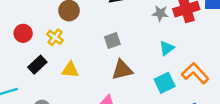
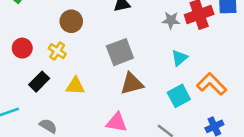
gray square: (112, 41) -> (120, 52), size x1.5

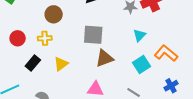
yellow cross: (57, 51) -> (45, 38), turned -32
gray square: (120, 52) -> (93, 35), turned 30
yellow triangle: (75, 86) -> (61, 64), turned -35

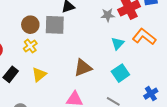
gray square: (93, 35) -> (55, 25), moved
yellow cross: (45, 38) -> (30, 46), moved, turned -32
orange L-shape: (166, 53) -> (144, 37), moved

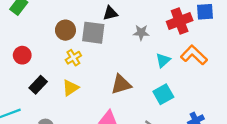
gray star: (108, 15) -> (141, 33), moved
yellow cross: (30, 46) -> (73, 58), moved

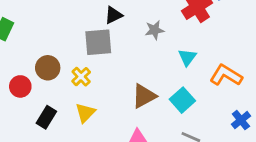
brown circle: (65, 30) -> (48, 68), moved
orange L-shape: (194, 55) -> (226, 75), moved
cyan square: (163, 94) -> (182, 100), moved

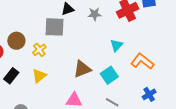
gray star: (155, 30) -> (95, 14), moved

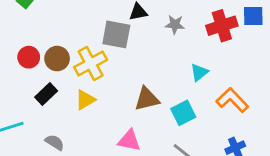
brown circle: (16, 41) -> (57, 59), moved
yellow cross: (39, 50) -> (91, 63), size x1.6

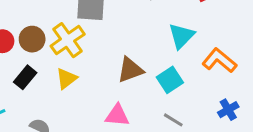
cyan triangle: (199, 72) -> (182, 36), size x1.4

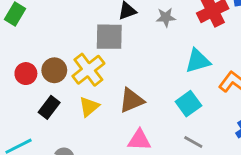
cyan triangle: (182, 36) -> (198, 61), turned 32
brown triangle: (130, 70) -> (132, 100), moved

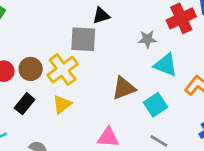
gray star: (166, 17) -> (147, 39), moved
cyan triangle: (198, 61) -> (166, 65), turned 35
brown triangle: (132, 100) -> (124, 88), moved

